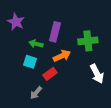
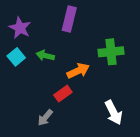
purple rectangle: (55, 32) -> (69, 19), moved
cyan square: (30, 62) -> (16, 57), moved, turned 32
white arrow: (97, 74) -> (114, 113), moved

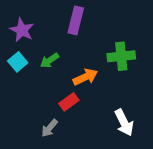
green arrow: (45, 56) -> (49, 60), turned -48

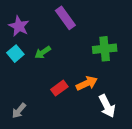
purple rectangle: (76, 20) -> (65, 18), turned -50
orange arrow: (85, 77) -> (87, 83), moved
gray arrow: (49, 128) -> (19, 111), moved

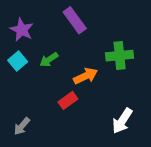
orange arrow: (87, 83) -> (86, 76), moved
white arrow: (107, 106) -> (122, 121), turned 60

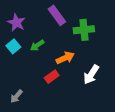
green cross: (120, 56) -> (84, 30), moved
white arrow: (122, 121) -> (91, 74), moved

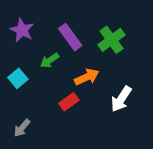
purple rectangle: (57, 15) -> (70, 37), moved
green cross: (84, 30) -> (112, 40), turned -30
cyan square: (13, 46) -> (18, 78), moved

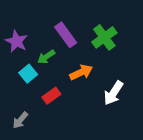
purple star: (22, 30) -> (16, 41), moved
cyan square: (18, 78) -> (28, 74), moved
red rectangle: (69, 102) -> (51, 96), moved

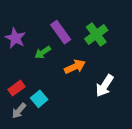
cyan square: (28, 74) -> (39, 99), moved
red rectangle: (51, 96) -> (16, 88), moved

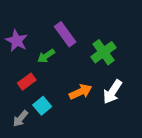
green cross: (96, 35) -> (103, 52), moved
orange arrow: (75, 67) -> (80, 92), moved
red rectangle: (16, 88) -> (27, 82), moved

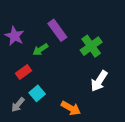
orange arrow: (80, 92) -> (71, 108), moved, turned 54

